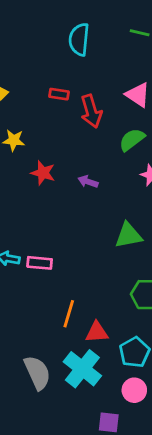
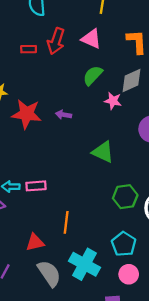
red arrow: (91, 111) -> (56, 41), moved, turned 45
red star: (43, 173) -> (27, 114), size x1.5
green triangle: (128, 235) -> (103, 152), turned 45
red triangle: (97, 332) -> (35, 242), moved

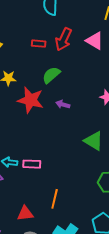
green semicircle: (93, 75) -> (51, 75), moved

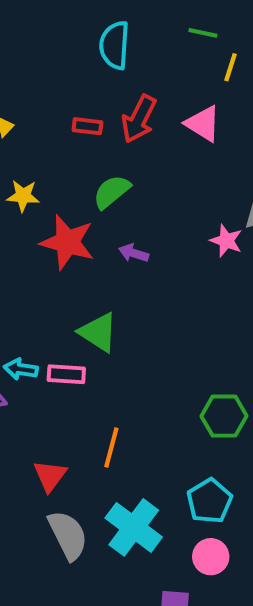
green triangle: (94, 141) -> (98, 332), moved
red triangle: (25, 213) -> (50, 476), turned -48

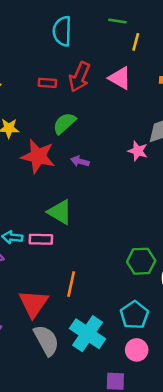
red triangle: (50, 476) -> (33, 303), size x1.4

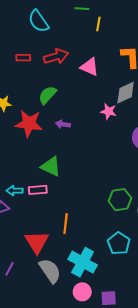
cyan semicircle: (62, 31) -> (38, 21), turned -30
red arrow: (80, 77) -> (56, 56), turned -125
pink triangle: (120, 78) -> (89, 67), moved
red rectangle: (47, 83) -> (23, 58), moved
pink circle: (137, 350) -> (82, 292), moved

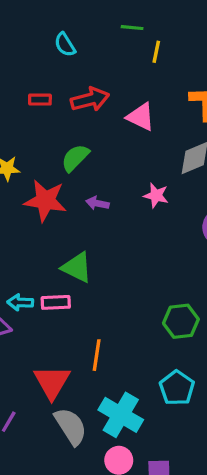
cyan semicircle: (38, 21) -> (65, 45), size x0.7
pink star: (109, 111) -> (156, 195), moved

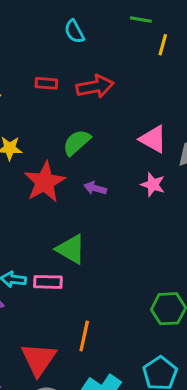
pink triangle: (141, 117) -> (153, 139), moved
red star: (45, 201) -> (45, 182), turned 30

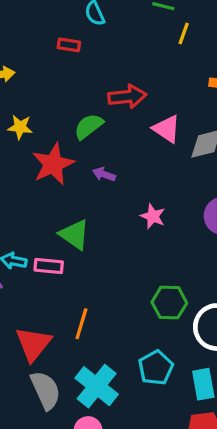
red rectangle: (46, 83) -> (69, 45), moved
red arrow: (95, 87) -> (127, 97), moved
pink star: (153, 185) -> (153, 216), moved

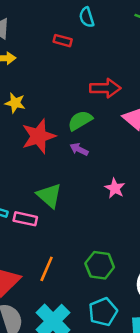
green semicircle: (89, 126) -> (80, 120), moved
green hexagon: (169, 303) -> (100, 265), moved

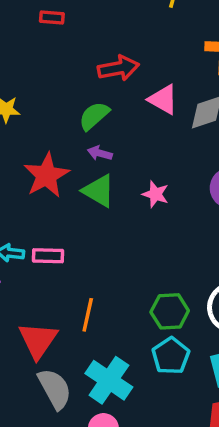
red star: (39, 136) -> (46, 175), moved
green triangle: (49, 196) -> (99, 191), moved
green hexagon: (100, 265) -> (170, 311), moved

